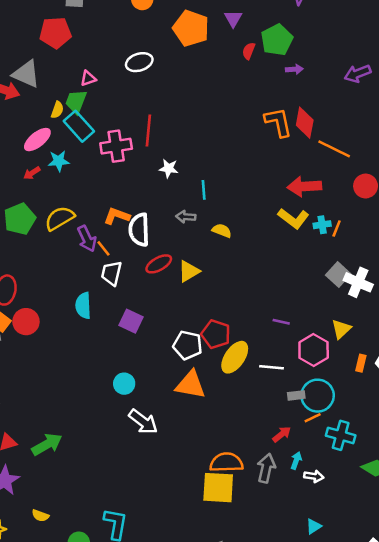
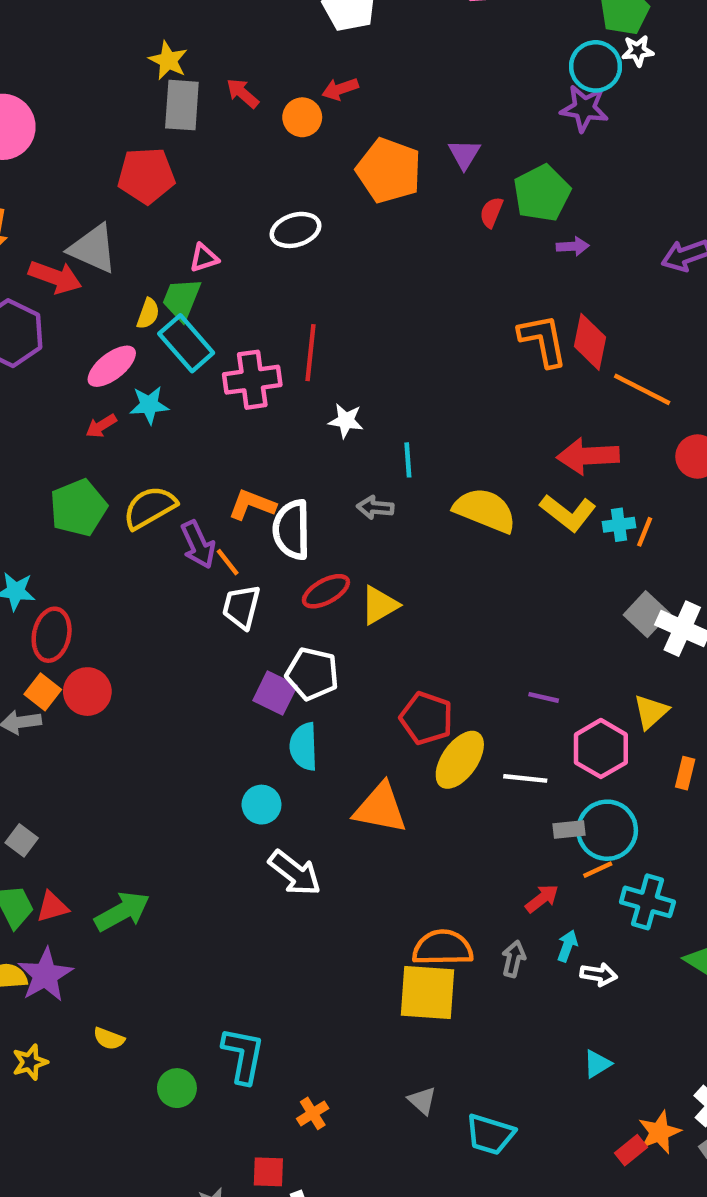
yellow semicircle: (222, 231) -> (485, 510), moved, size x1.8
cyan semicircle: (83, 306) -> (304, 747), moved
white pentagon: (188, 345) -> (312, 674), moved
gray arrow: (266, 468) -> (514, 959), size x0.7

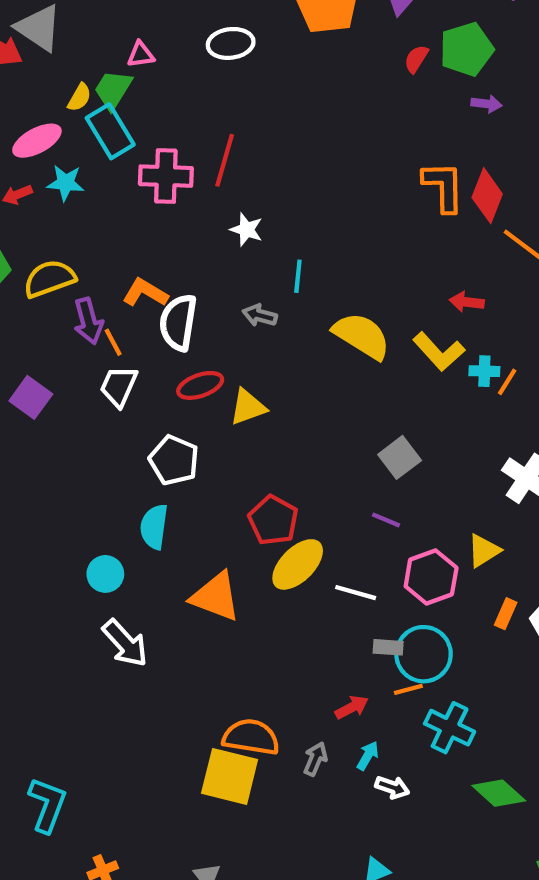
red arrow: (588, 456) -> (467, 302), size x0.6
gray square: (647, 614) -> (400, 457), moved
purple square: (275, 693) -> (31, 397), moved

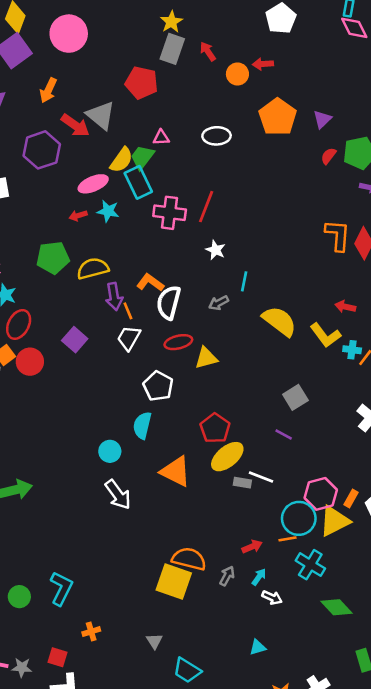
yellow semicircle: (79, 97) -> (121, 160), size x1.5
gray arrow: (260, 315) -> (219, 303), turned -48
yellow triangle: (484, 551) -> (334, 521), moved, size x1.5
pink hexagon: (431, 577) -> (321, 494), moved
gray rectangle: (388, 647) -> (242, 483), moved

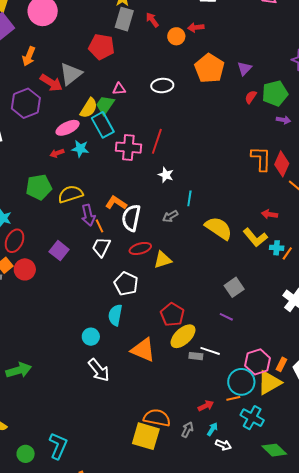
gray triangle: (101, 115) -> (71, 74), turned 45

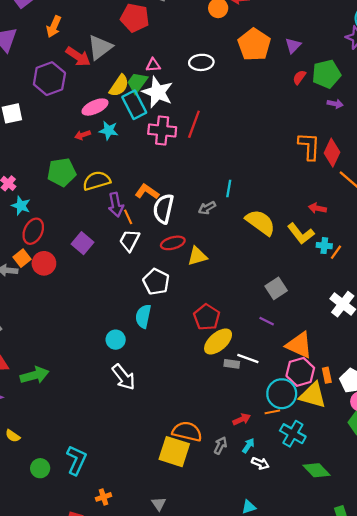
white star: (166, 175) -> (158, 92), moved, size x1.8
orange triangle: (143, 350) -> (299, 345), moved
orange rectangle: (281, 364) -> (327, 375), turned -40
yellow triangle: (269, 383) -> (313, 395), turned 44

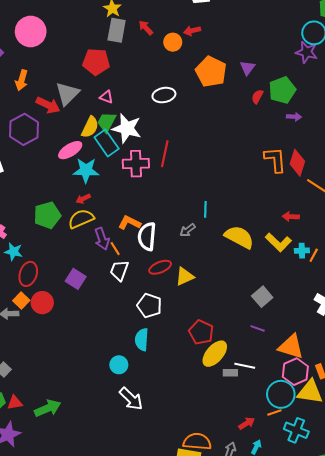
pink triangle: (153, 65) -> (106, 97), moved, turned 32
cyan star: (109, 130) -> (86, 170), size x1.4
red arrow: (83, 135) -> (83, 199), moved

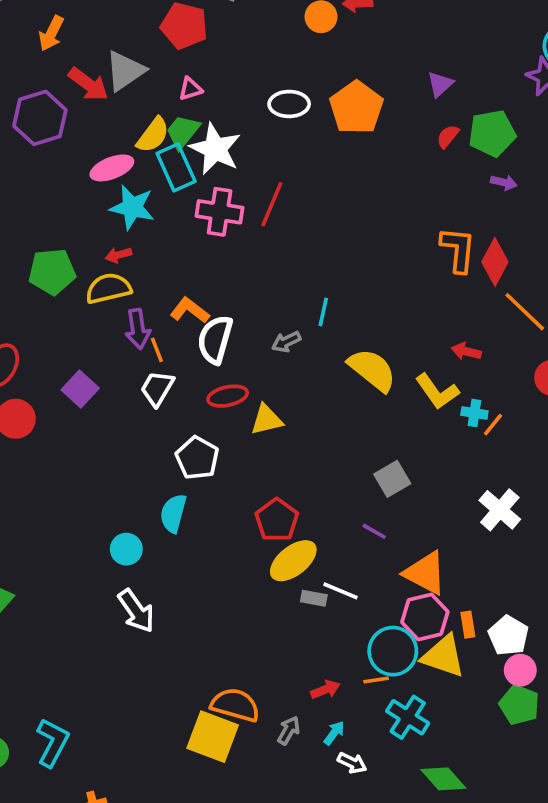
orange pentagon: (211, 72) -> (356, 108), moved
pink triangle: (106, 97) -> (190, 89), turned -48

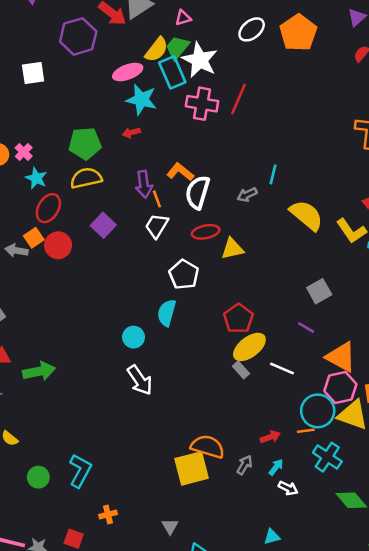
white ellipse: (289, 104) -> (252, 29), turned -40
yellow semicircle: (108, 288) -> (86, 178), moved
gray rectangle: (314, 598) -> (241, 370), moved, turned 36
yellow square: (213, 737) -> (192, 468), turned -36

